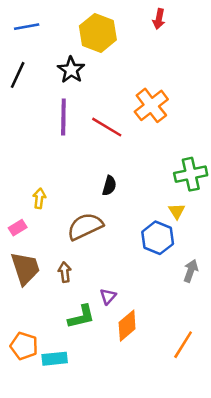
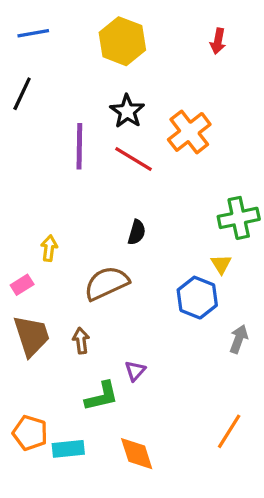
red arrow: (159, 19) -> (218, 41), moved
black star: (71, 70) -> (127, 111), moved
orange diamond: (127, 326) -> (137, 454), moved, turned -68

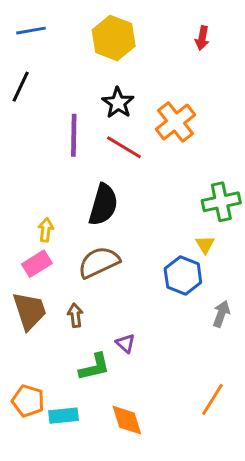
black semicircle: (137, 232) -> (103, 205), moved, size x1.8
pink rectangle: (22, 285) -> (37, 264), moved, size x1.4
purple triangle: (135, 371) -> (125, 343), turned -30

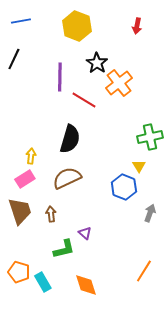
black star: (118, 103) -> (97, 63), moved
purple line: (74, 135) -> (60, 77), moved
cyan rectangle: (63, 416) -> (43, 282), turned 66

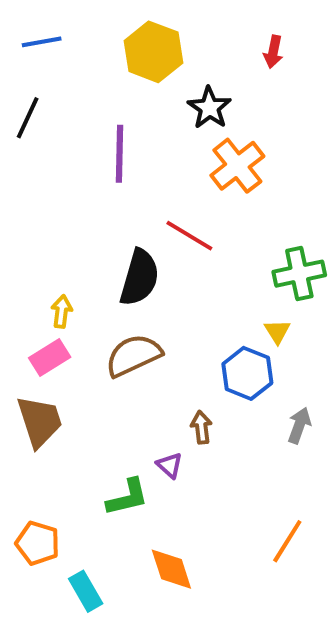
black star: (97, 63) -> (209, 108), moved
red line: (84, 100) -> (189, 236), moved
brown arrow: (51, 214) -> (201, 427), moved
cyan rectangle: (43, 282) -> (86, 591), moved

